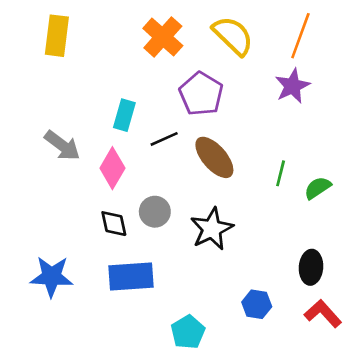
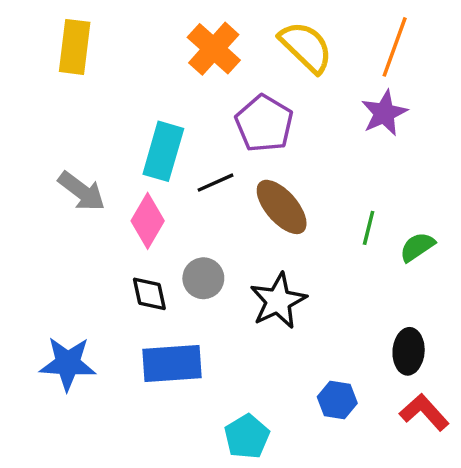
cyan rectangle: (124, 115) -> (163, 151), size x1.4

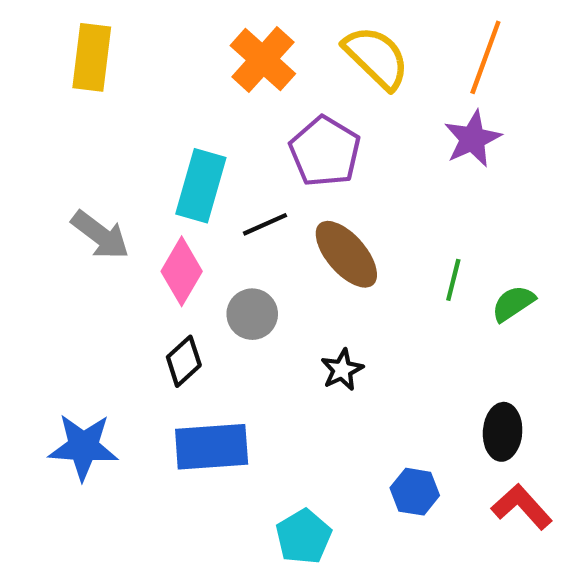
gray circle: (203, 278) -> (252, 314), moved
black diamond: (149, 294) -> (184, 361), turned 60
black star: (278, 301) -> (342, 370), size x0.6

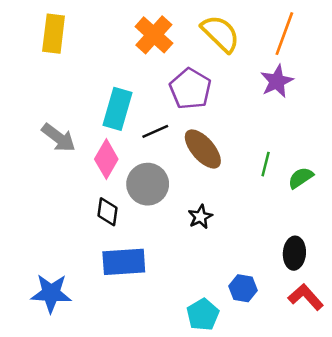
gray circle: (252, 314) -> (148, 184), size x1.4
black diamond: (184, 361) -> (108, 212), turned -40
blue star: (83, 447) -> (51, 293), moved
cyan pentagon: (304, 537) -> (203, 315), moved

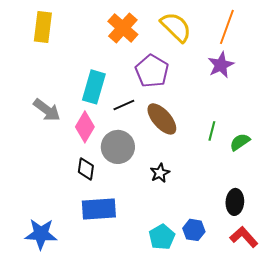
cyan pentagon: (203, 315) -> (162, 237), moved

